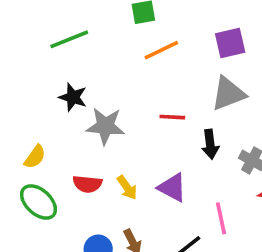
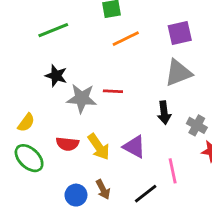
red line: (172, 117) -> (113, 91), moved
yellow arrow: (127, 188) -> (99, 147), size x1.4

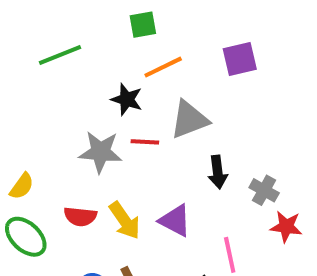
gray triangle: (178, 73) -> (189, 120), moved
black star: (56, 76) -> (127, 99), moved

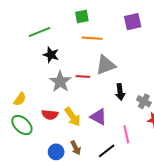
purple square: (240, 59) -> (133, 22), moved
orange line: (163, 67) -> (92, 38), turned 30
black star: (127, 99) -> (51, 55), moved
gray star: (100, 152) -> (60, 82), turned 30

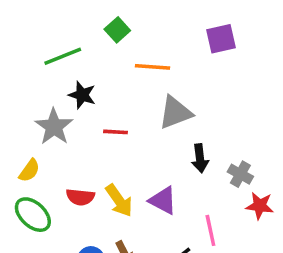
green square: (82, 17) -> (117, 30), moved, turned -32
red line: (83, 76) -> (116, 132), moved
gray star: (60, 82) -> (54, 127), moved

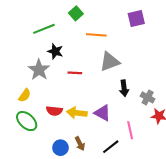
yellow arrow: (119, 200) -> (77, 113), turned 132

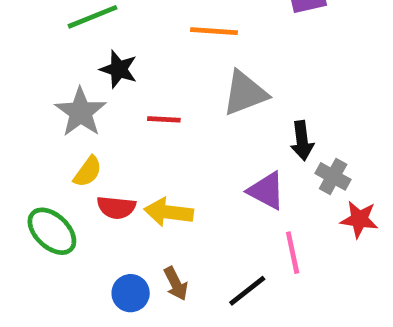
black arrow: (124, 88) -> (302, 141), moved
yellow semicircle: (25, 95) -> (88, 172), moved
purple triangle: (102, 113) -> (266, 191), moved

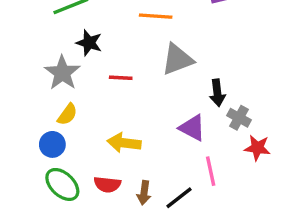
red semicircle: (116, 207) -> (107, 184), moved
green ellipse: (52, 231) -> (62, 184), moved
brown arrow: (176, 284) -> (144, 193), moved, turned 35
blue circle: (131, 293) -> (52, 144), moved

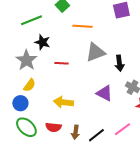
black arrow: (217, 93) -> (119, 63), moved
pink line: (211, 171) -> (122, 129), moved, turned 66

